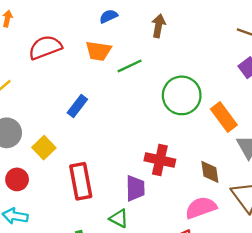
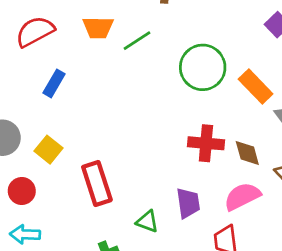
blue rectangle: (77, 106) -> (54, 83), moved
red cross: (160, 160) -> (206, 143), moved
purple trapezoid: (135, 188) -> (188, 203), moved

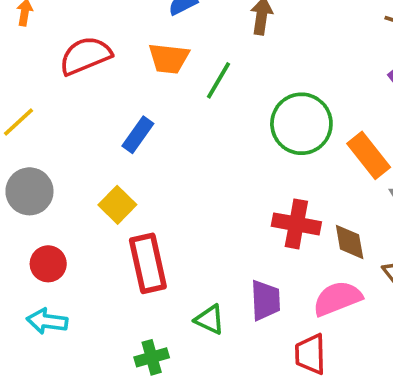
green line: (137, 41) -> (219, 80), turned -32
blue rectangle: (54, 83) -> (138, 135), moved
yellow square: (48, 150) -> (117, 205), moved

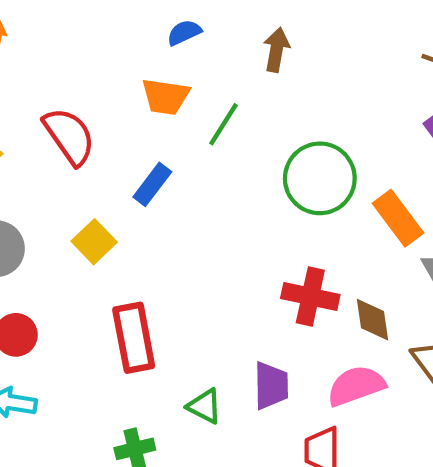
red semicircle: (85, 56) -> (69, 136), moved, turned 76
blue rectangle: (138, 135) -> (152, 184), moved
yellow square: (117, 205) -> (94, 242), moved

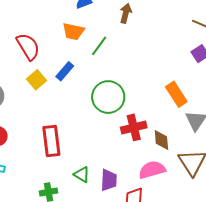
green circle: (320, 178) -> (108, 97), moved
yellow square: (94, 242) -> (37, 80), moved
red cross: (310, 296) -> (134, 127), turned -30
purple trapezoid: (271, 386) -> (109, 180), moved

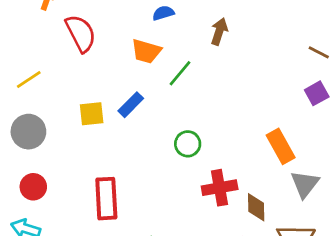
red semicircle: (28, 47) -> (81, 33), moved
yellow square: (37, 80) -> (92, 114), turned 30
green circle: (108, 97) -> (188, 144), size x0.6

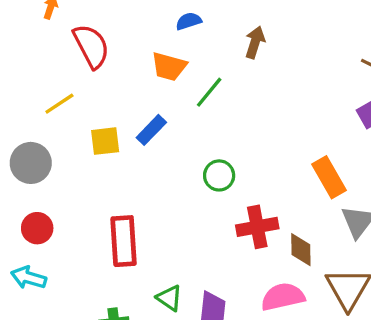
yellow line: (29, 80) -> (59, 104), moved

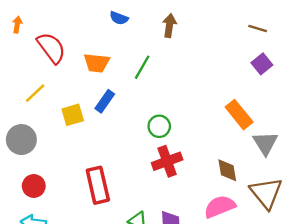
blue semicircle: (189, 21) -> (119, 18), turned -132
orange trapezoid: (169, 67) -> (97, 63), moved
red cross: (257, 227) -> (167, 161), moved

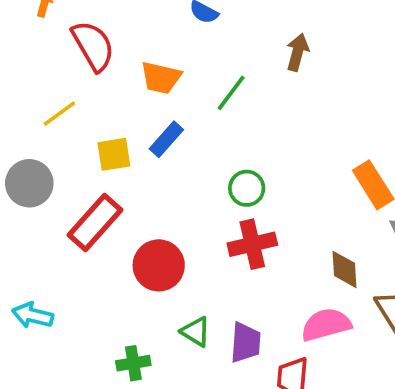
brown arrow: (169, 26) -> (297, 52), moved
red rectangle: (98, 185) -> (95, 223), moved, turned 48
red circle: (34, 186) -> (159, 265), moved, size x1.4

